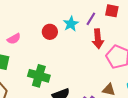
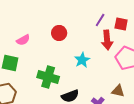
red square: (112, 11) -> (121, 24), moved
cyan star: (71, 24) -> (82, 60), moved

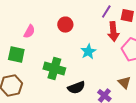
pink semicircle: (23, 40) -> (29, 32), turned -32
brown triangle: (118, 91) -> (124, 83), turned 32

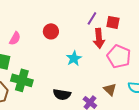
green cross: (54, 69) -> (22, 80), moved
black semicircle: (76, 88) -> (62, 94), turned 30

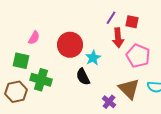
red circle: (51, 31) -> (70, 45), moved, size x1.6
brown triangle: (110, 89) -> (129, 89), size x1.6
black semicircle: (62, 94) -> (83, 77), moved, turned 54

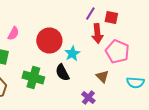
green cross: (41, 80) -> (33, 78), moved
brown triangle: (129, 89) -> (102, 76), moved, size x0.6

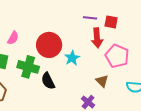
purple line: (90, 14) -> (90, 18), turned 64
black semicircle: (62, 72) -> (48, 81), moved
green cross: (33, 78) -> (28, 67), moved

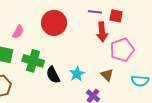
red circle: (49, 45) -> (54, 23), moved
pink pentagon: (117, 56) -> (122, 50), turned 30
cyan star: (72, 58) -> (77, 74), moved

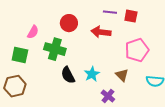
red circle: (54, 23) -> (69, 23), size x0.7
red arrow: (102, 32) -> (101, 32), moved, turned 102
green cross: (33, 61) -> (55, 49), moved

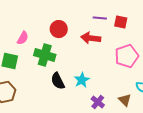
brown triangle: (122, 75) -> (125, 100), moved

